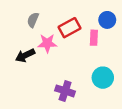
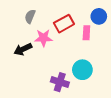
cyan circle: (103, 78) -> (82, 70), moved

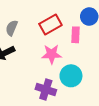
gray semicircle: (30, 16) -> (12, 28), moved
pink star: (43, 38) -> (52, 54), moved

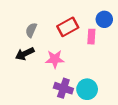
pink star: (52, 54) -> (55, 59), moved
cyan circle: (71, 76) -> (87, 89), moved

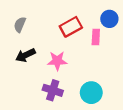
gray semicircle: (31, 30) -> (20, 25), moved
purple cross: (63, 88) -> (53, 90), moved

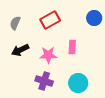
red rectangle: (71, 27) -> (50, 20), moved
pink rectangle: (96, 37) -> (72, 47), moved

